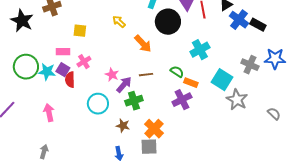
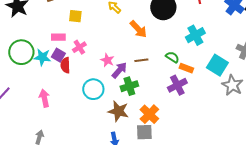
brown star: (123, 126) -> (118, 111), size x1.5

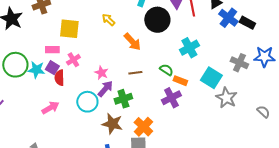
yellow square: (75, 16) -> (69, 29), size x1.5
purple arrow: (119, 70) -> (105, 89), moved
pink arrow: (44, 98) -> (50, 108), moved, turned 72

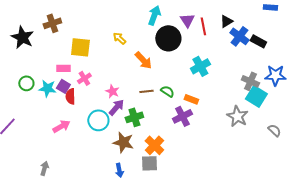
green circle: (15, 65) -> (26, 83), size x0.6
green semicircle: (166, 70) -> (167, 91), moved
cyan square: (211, 78) -> (256, 96), moved

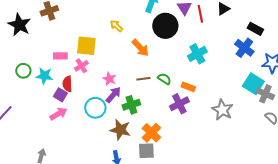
blue cross: (239, 36) -> (244, 48), moved
yellow square: (80, 47) -> (86, 46), moved
gray cross: (250, 81) -> (265, 94), moved
purple square: (63, 86) -> (60, 95), moved
gray star: (237, 116) -> (222, 110), moved

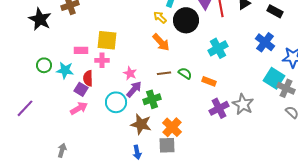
yellow arrow: (116, 26) -> (160, 17), moved
black rectangle: (255, 29) -> (275, 11), moved
pink cross: (81, 66) -> (102, 60), turned 32
purple cross: (179, 104) -> (219, 108), moved

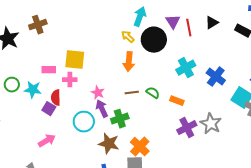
orange arrow: (161, 42) -> (129, 62), turned 48
blue cross: (265, 42) -> (216, 77), moved
purple arrow: (134, 89) -> (102, 109), turned -66
pink arrow: (79, 108) -> (47, 141), moved

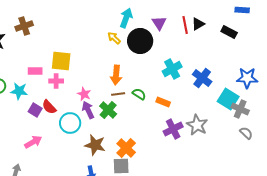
red line: (189, 28) -> (185, 25), moved
orange arrow: (129, 62) -> (116, 75), moved
red semicircle: (56, 98) -> (49, 107), moved, turned -42
green cross: (120, 119) -> (108, 110), moved, turned -30

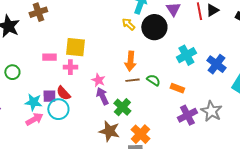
cyan star: (19, 91) -> (33, 102), moved
purple square: (35, 110) -> (49, 96), turned -32
green cross: (108, 110) -> (122, 107), moved
cyan circle: (70, 123) -> (58, 109), moved
pink arrow: (33, 142) -> (34, 119), moved

